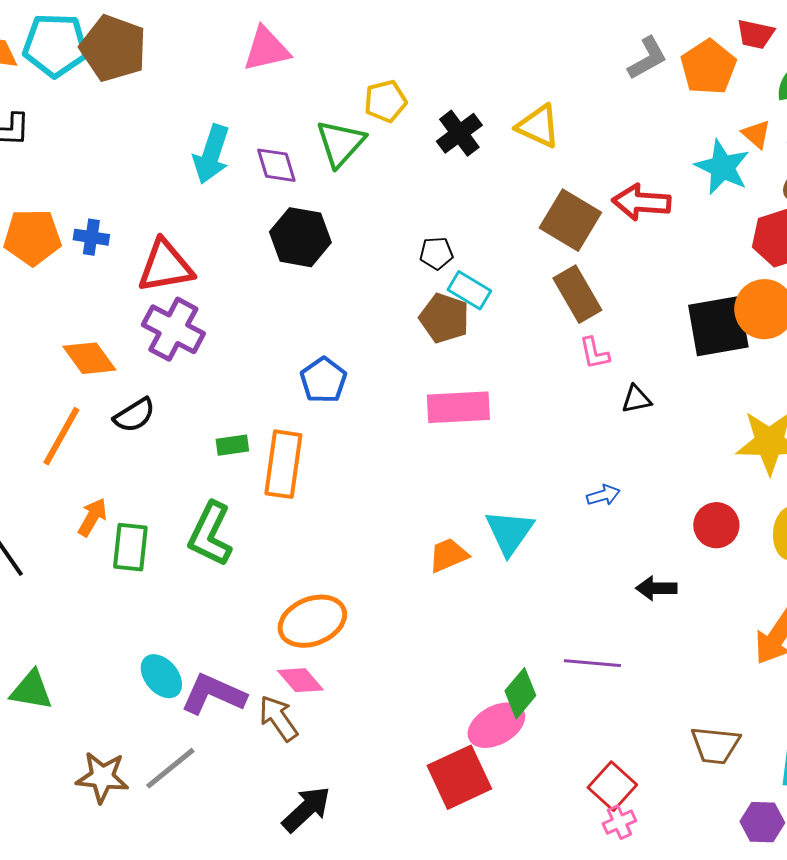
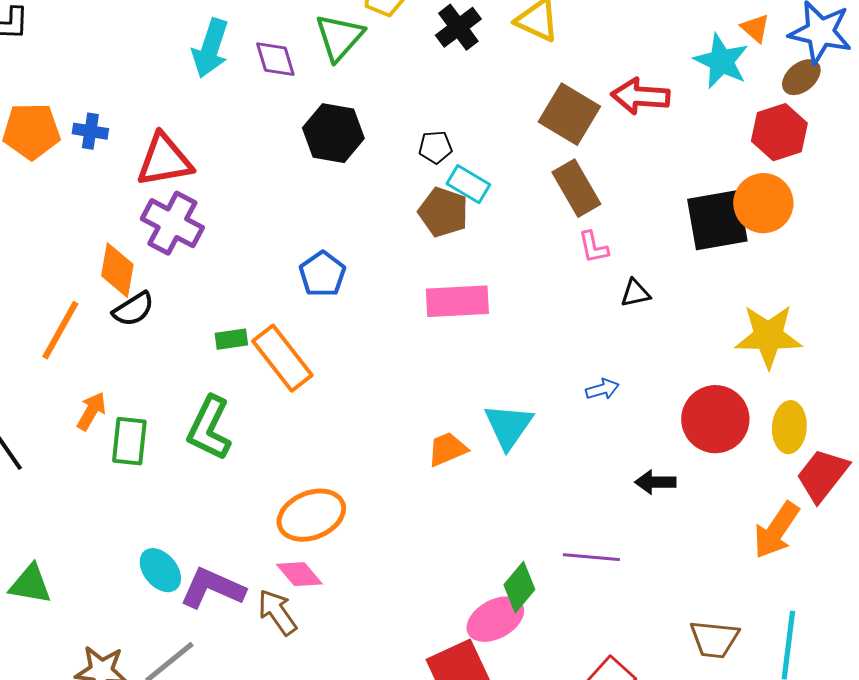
black hexagon: (300, 237) -> (333, 133), moved
orange diamond: (89, 358) -> (117, 270), moved, turned 46
orange rectangle: (283, 464) -> (282, 358), turned -46
red circle: (716, 525) -> (715, 419), size x1.5

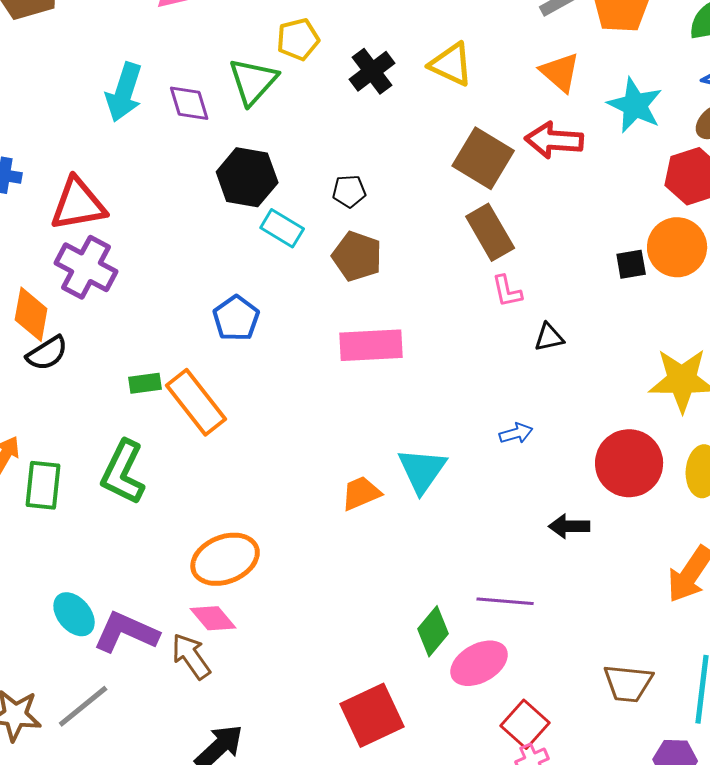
orange triangle: (755, 28) -> (560, 72), moved, size x1.4
cyan rectangle: (468, 184) -> (282, 228), moved
black square: (717, 220) -> (631, 264), size x0.5
pink ellipse: (495, 619) -> (479, 663), moved

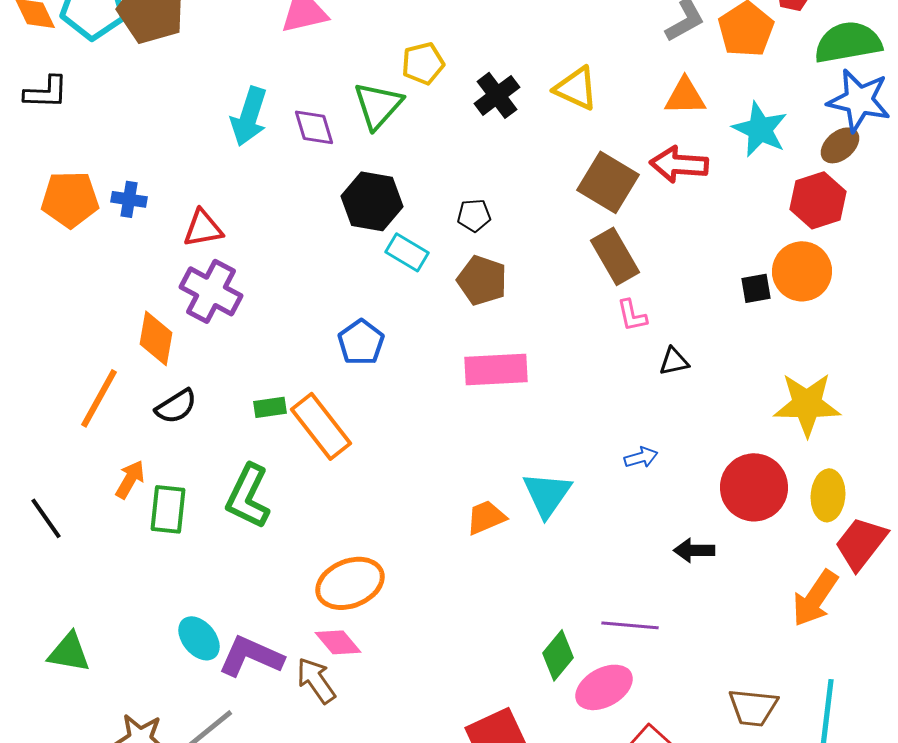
orange triangle: (560, 72) -> (685, 96), turned -42
red triangle: (78, 204) -> (203, 228), size x0.7
black semicircle: (47, 353) -> (176, 406), moved

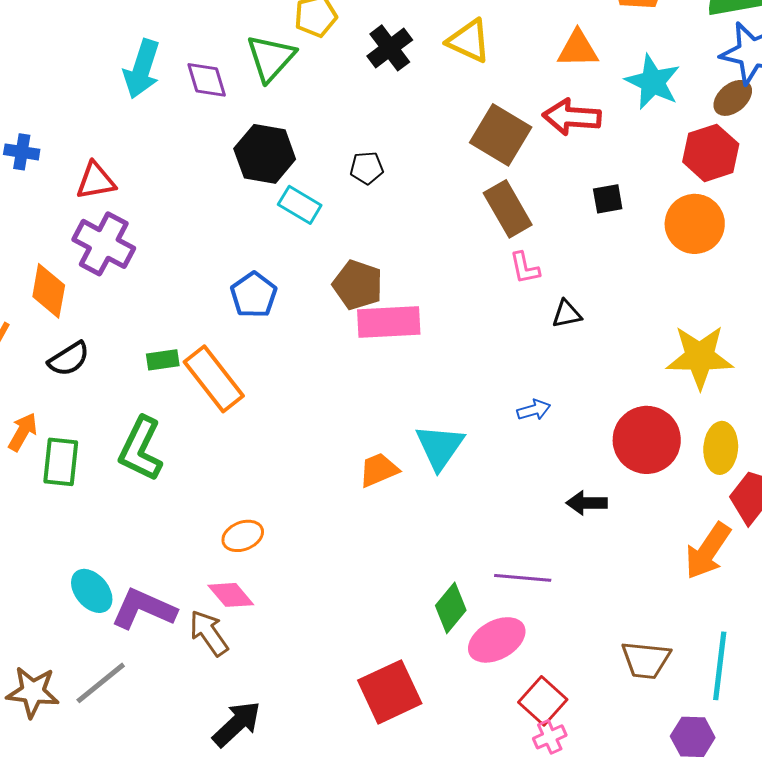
brown pentagon: (482, 280) -> (358, 285), moved
black square: (756, 288) -> (608, 199), moved
orange ellipse: (350, 583) -> (243, 536), size x0.6

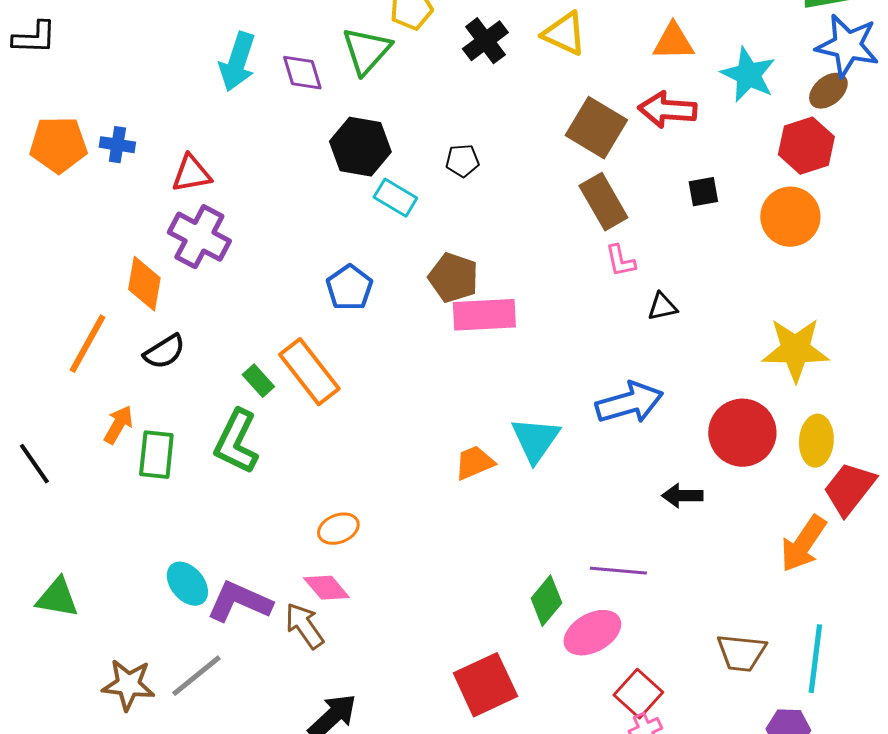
green rectangle: (163, 360) -> (258, 381), moved, turned 56
blue arrow: (534, 410) -> (629, 403), size x2.0

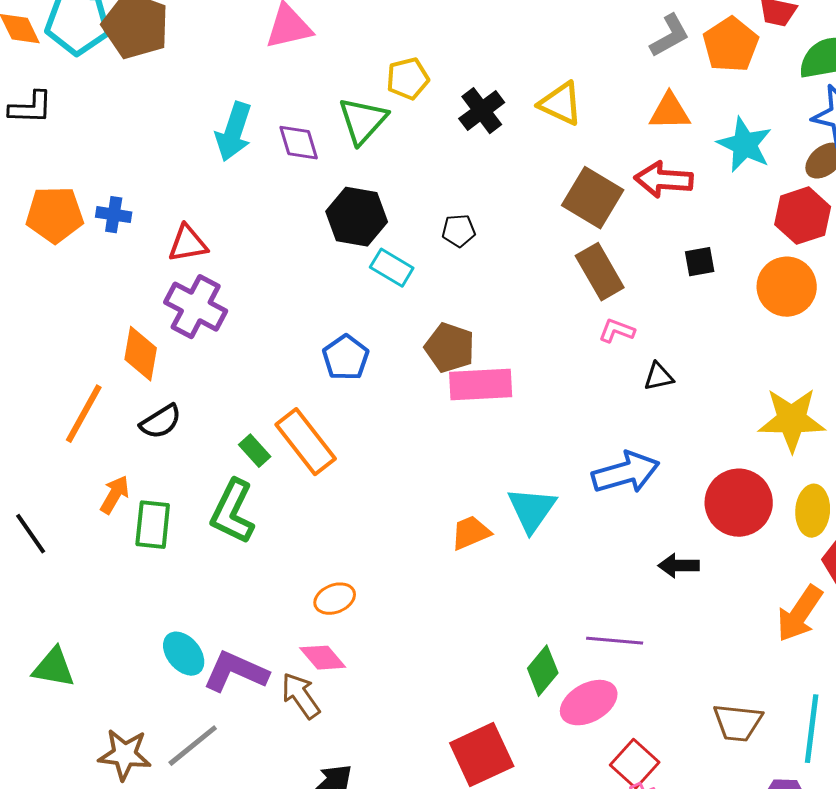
pink L-shape: (620, 261) -> (617, 331), turned 123

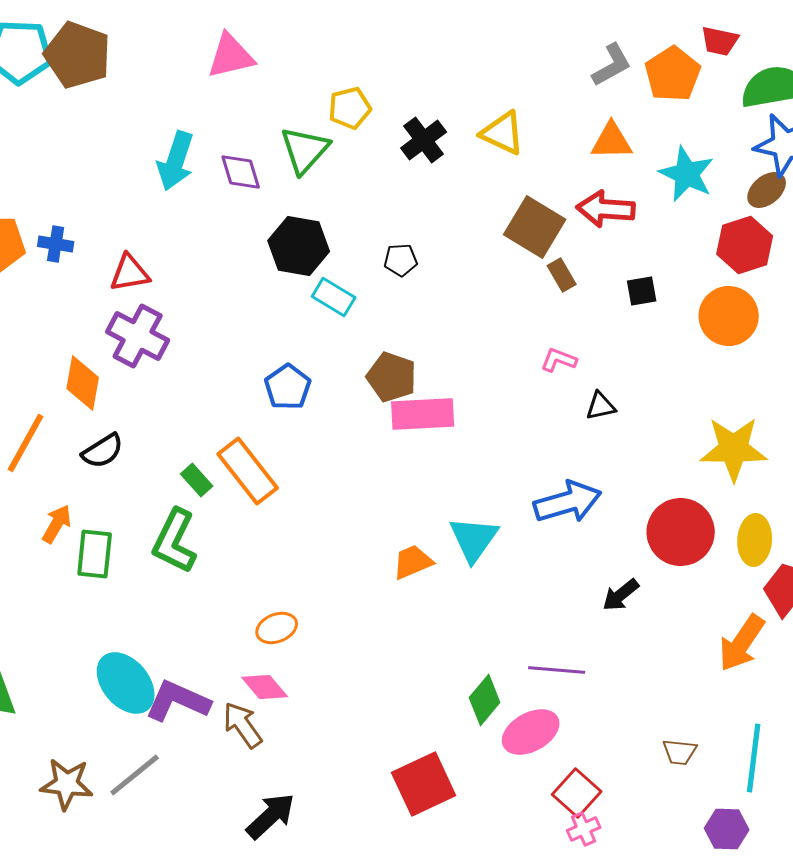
brown rectangle: (600, 272) -> (562, 275), moved, size x0.6
black arrow: (679, 566) -> (621, 595), turned -39
cyan ellipse: (184, 654) -> (126, 683), size x1.4
brown trapezoid: (738, 723) -> (680, 752), size x0.7

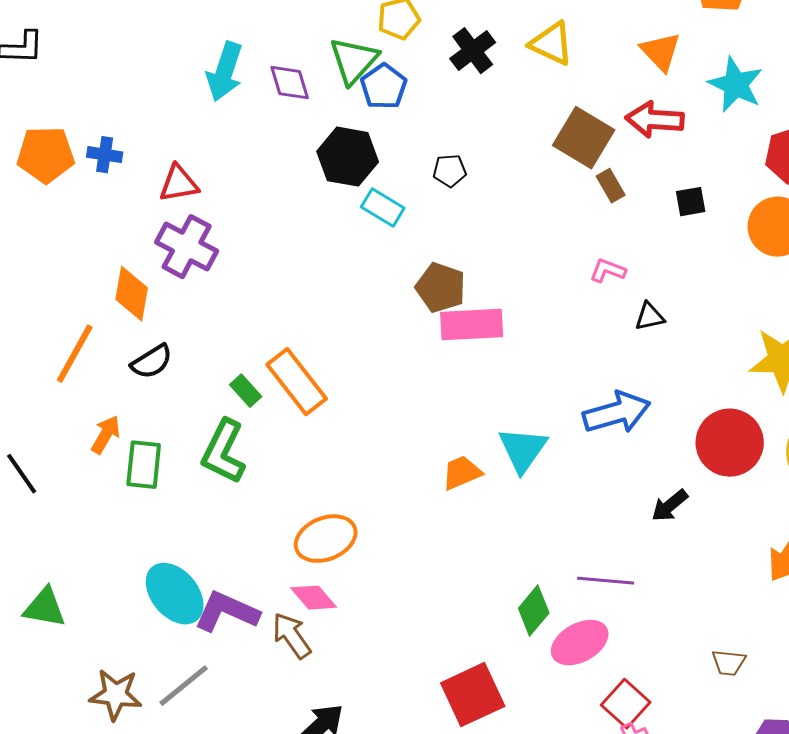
orange triangle: (612, 141) -> (661, 52), turned 48
blue pentagon: (288, 387) -> (384, 87), moved
orange ellipse: (277, 628) -> (326, 539), size x1.5

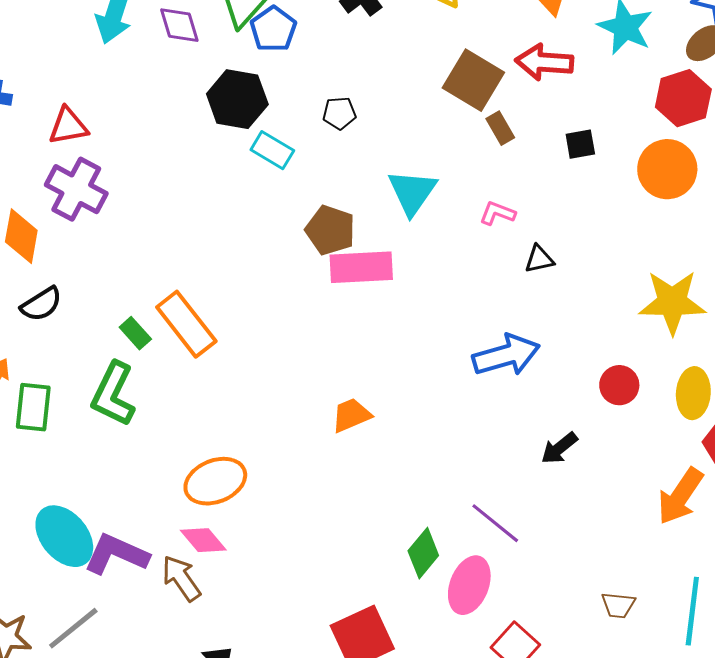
red circle: (730, 443) -> (619, 385), size x0.6
cyan triangle: (523, 450) -> (412, 192), moved
purple line: (606, 581) -> (495, 523), turned 34
pink ellipse: (580, 643) -> (469, 585), turned -40

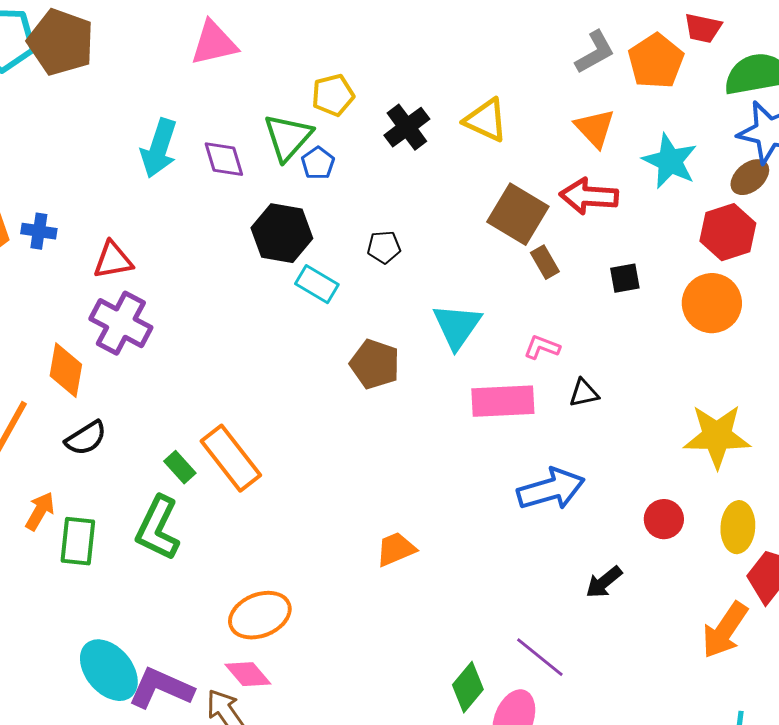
blue pentagon: (273, 29) -> (318, 163), size x0.7
pink rectangle: (361, 267) -> (503, 401), moved

